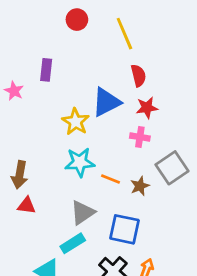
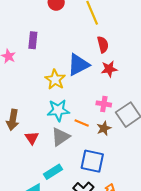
pink cross: (140, 137) -> (104, 104), moved
red triangle: (27, 206) -> (32, 138), moved, turned 48
gray triangle: (83, 213) -> (60, 137), moved

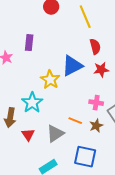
cyan star: (58, 110) -> (32, 103), moved, turned -30

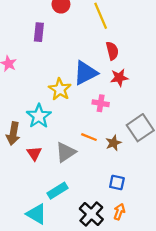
purple rectangle: (29, 43) -> (39, 32), moved
pink cross: (96, 103) -> (101, 103), moved
blue square: (85, 157) -> (117, 183), moved, size x0.6

